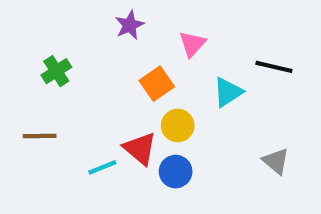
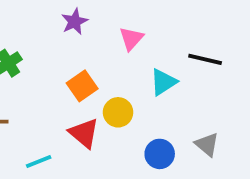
orange square: (157, 84) -> (82, 86), moved
cyan line: (102, 167) -> (39, 161), moved
blue circle: (176, 172) -> (160, 154), moved

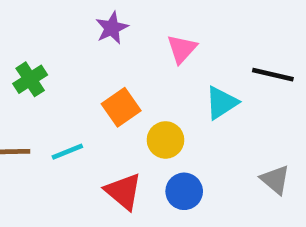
red triangle: (84, 133) -> (123, 191), moved
blue circle: (160, 154) -> (184, 191), moved
cyan line: (39, 161) -> (67, 152), moved

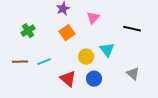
cyan triangle: (222, 103) -> (107, 50), moved, turned -35
orange square: (121, 107) -> (67, 33), moved

